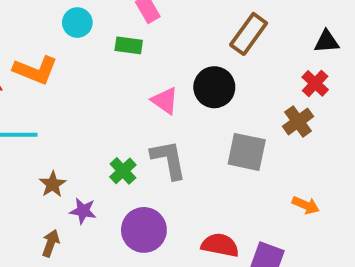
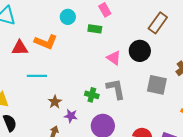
green cross: (123, 171) -> (92, 95), turned -32

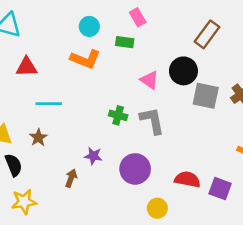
orange L-shape: (46, 42) -> (85, 59), moved
gray square: (157, 85) -> (206, 96), moved
green cross: (92, 95) -> (118, 115), moved
brown star: (55, 102) -> (38, 138), moved

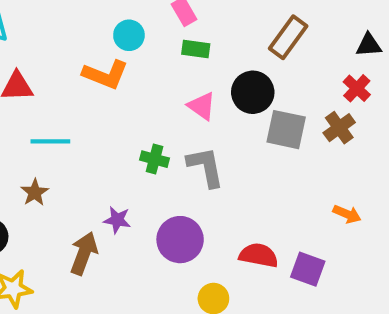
cyan circle: (89, 26) -> (129, 35), moved
green rectangle: (125, 42) -> (196, 49), moved
brown arrow: (71, 178) -> (84, 253), size x1.5

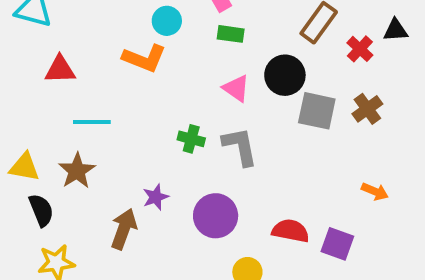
red cross: (357, 88) -> (360, 49), moved
brown star: (35, 192) -> (77, 171), size x1.4
purple star: (117, 220) -> (156, 197), turned -30

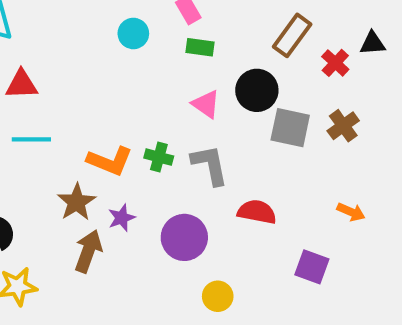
orange L-shape: (144, 58) -> (110, 161), moved
cyan line: (92, 122) -> (31, 139), moved
brown star: (77, 171) -> (76, 202), moved
red semicircle: (291, 231) -> (257, 212), moved

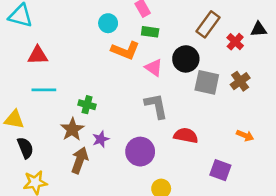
green cross: (159, 157) -> (87, 105), moved
orange L-shape: (110, 161) -> (125, 50), moved

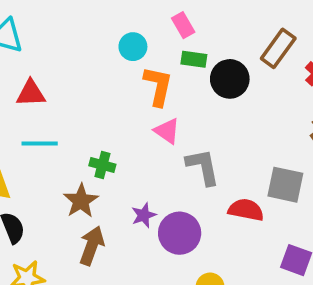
orange L-shape: (125, 50) -> (158, 86), turned -100
black circle: (186, 59) -> (230, 79), moved
pink triangle: (154, 68) -> (167, 131), moved
gray square: (207, 82) -> (285, 185), moved
purple star: (101, 139) -> (144, 215), moved

